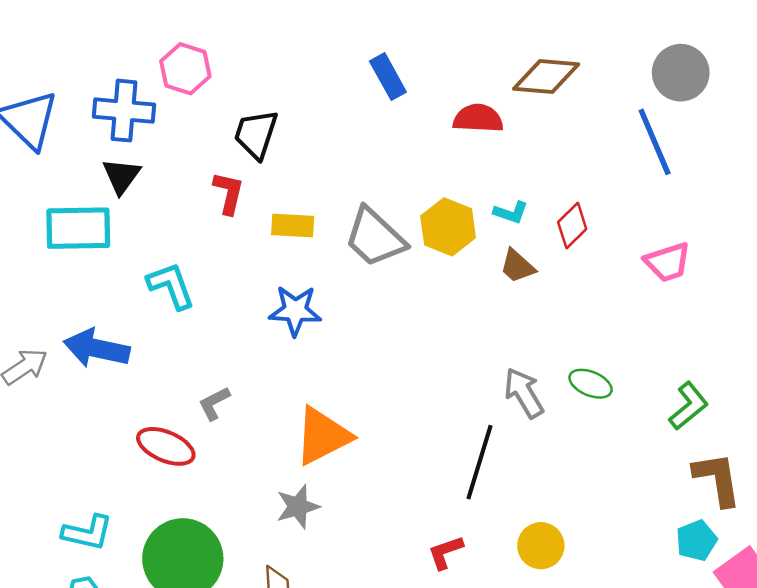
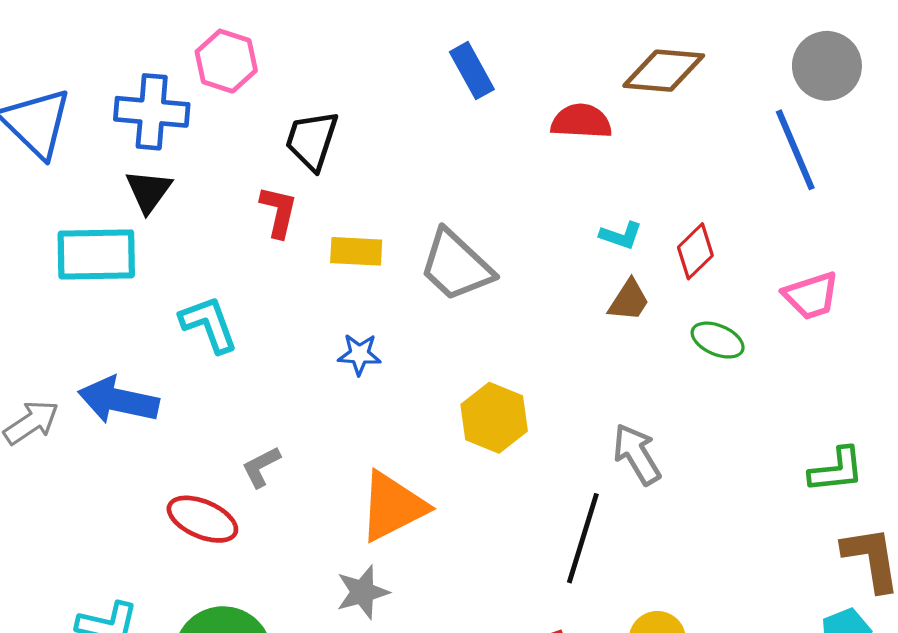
yellow hexagon: (448, 227) -> (494, 418), moved
brown trapezoid: (517, 266) -> (629, 300), turned -99
blue star: (295, 311) -> (359, 354), size x0.7
green ellipse: (591, 384) -> (718, 340), moved
green L-shape: (689, 406) -> (836, 470), turned 33

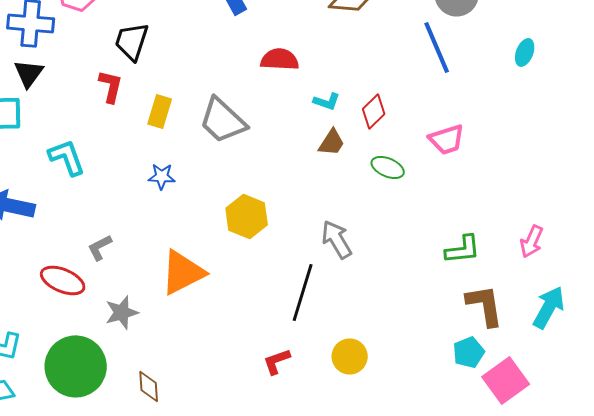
red semicircle: (581, 121) -> (280, 59), moved
yellow rectangle: (356, 251) -> (160, 111), turned -76
gray star: (363, 592) -> (122, 312), moved

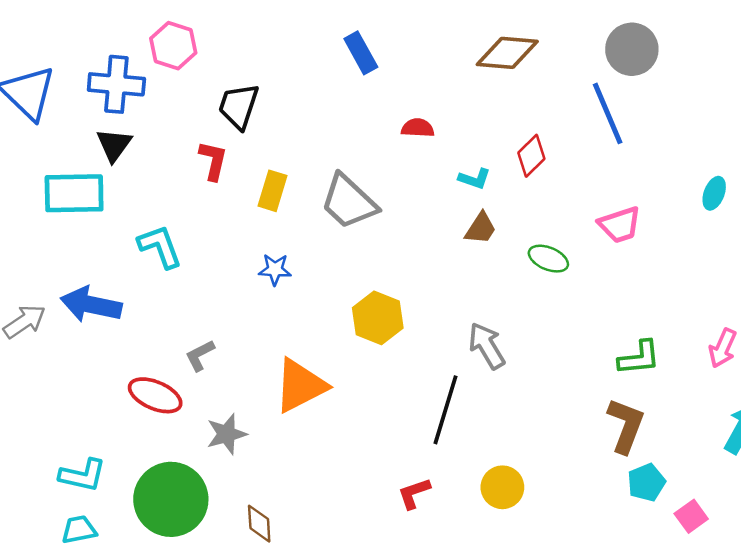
cyan ellipse: (525, 52) -> (714, 193), moved
red semicircle: (280, 59) -> (418, 128), size x0.7
red diamond: (374, 111) -> (531, 156), moved
brown L-shape: (485, 305) -> (626, 426), moved, turned 30
pink square: (506, 380) -> (691, 516), size x0.6

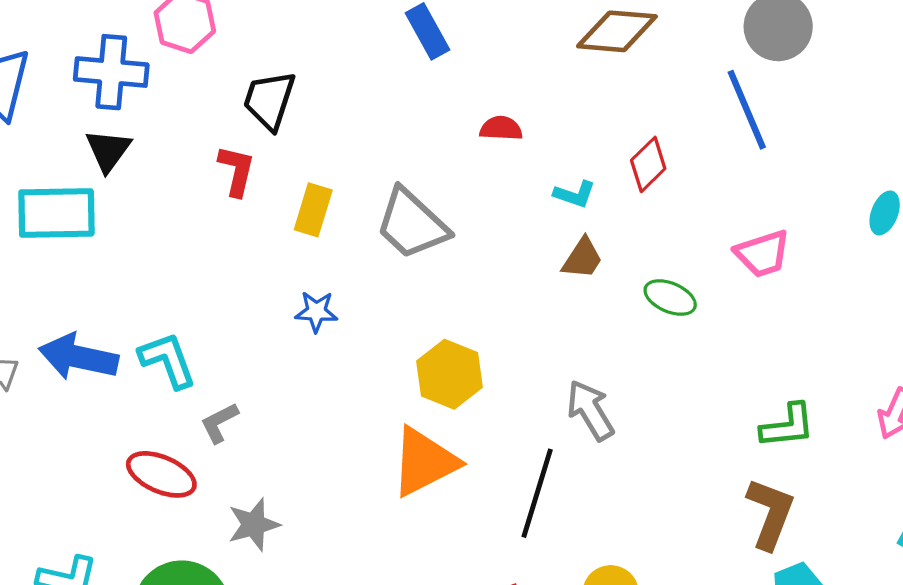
cyan L-shape: (160, 246) -> (168, 360), moved
orange triangle: (300, 386) -> (424, 462), moved

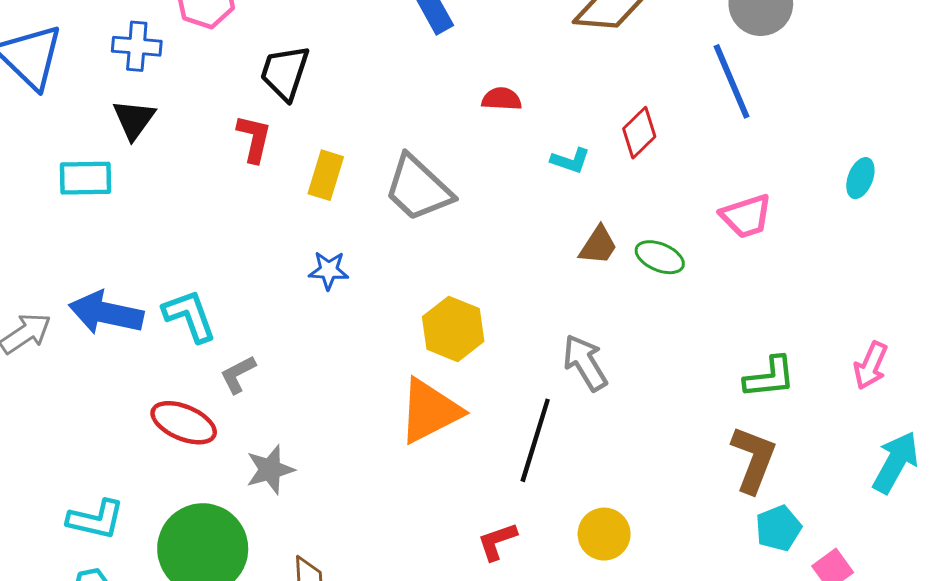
blue cross: (111, 72) -> (137, 46), size x0.7
cyan rectangle: (56, 213) -> (86, 178), size x0.7
brown trapezoid: (582, 258) -> (598, 245), moved

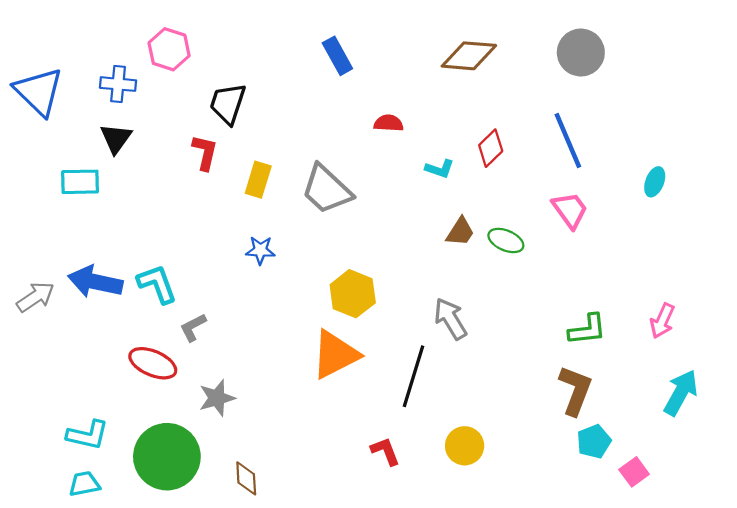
blue line: (732, 81) -> (568, 141), moved
pink trapezoid: (746, 216) -> (570, 210), turned -108
red L-shape: (497, 541) -> (385, 451), turned 88

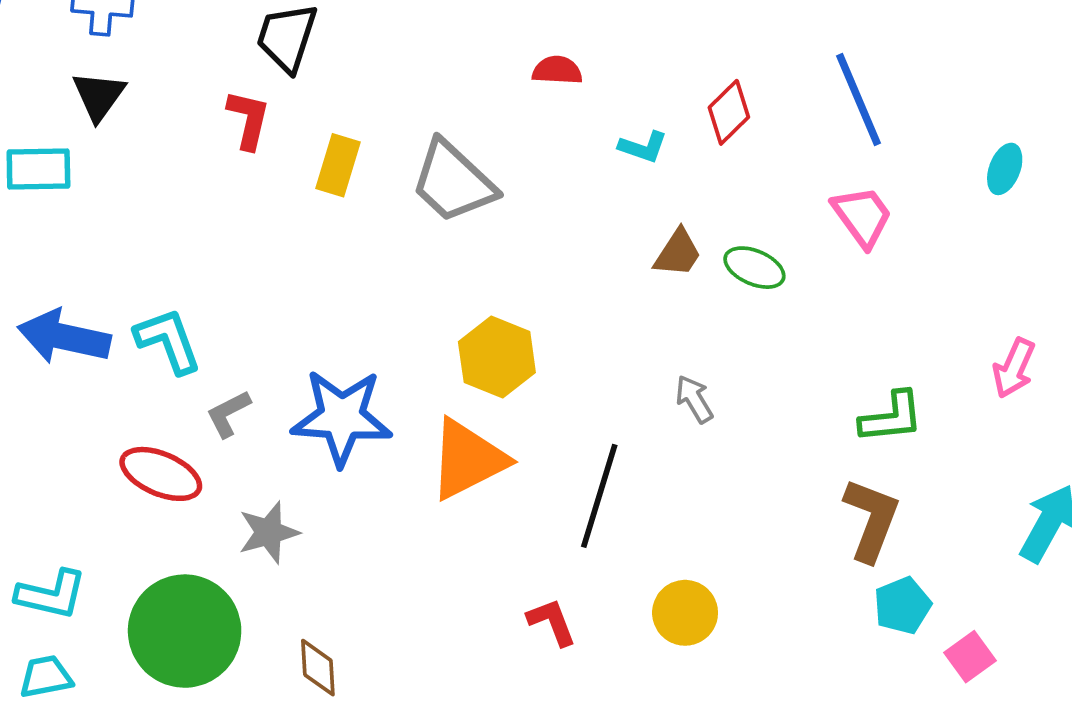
blue star: (260, 250) -> (342, 417), moved, size x2.0
gray arrow: (450, 319) -> (694, 399), moved, size x0.7
pink arrow: (662, 321) -> (1014, 368), moved

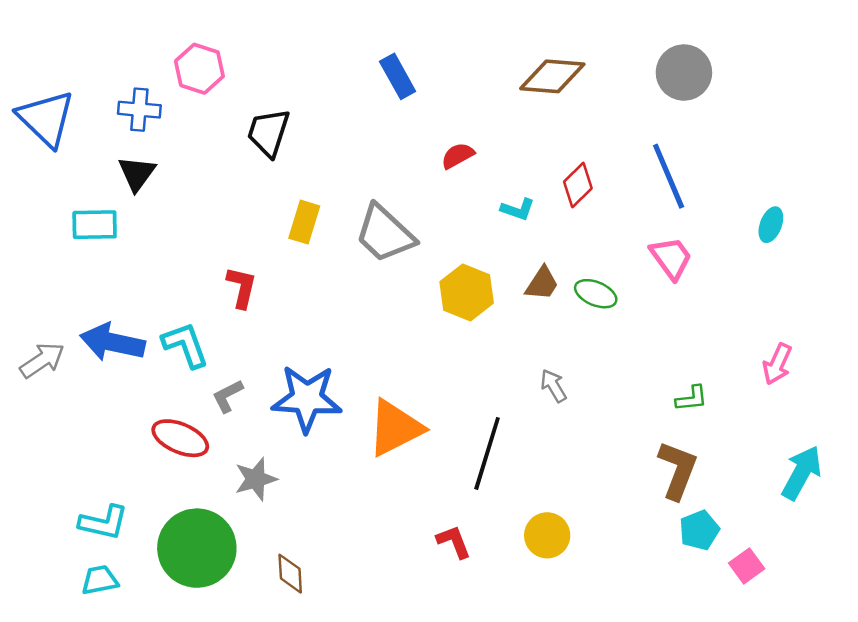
red semicircle: (557, 70) -> (458, 156), turned -32
red L-shape: (248, 120) -> (242, 287), moved
yellow hexagon: (497, 357) -> (467, 292), moved
green L-shape: (891, 417) -> (692, 399), size x0.7

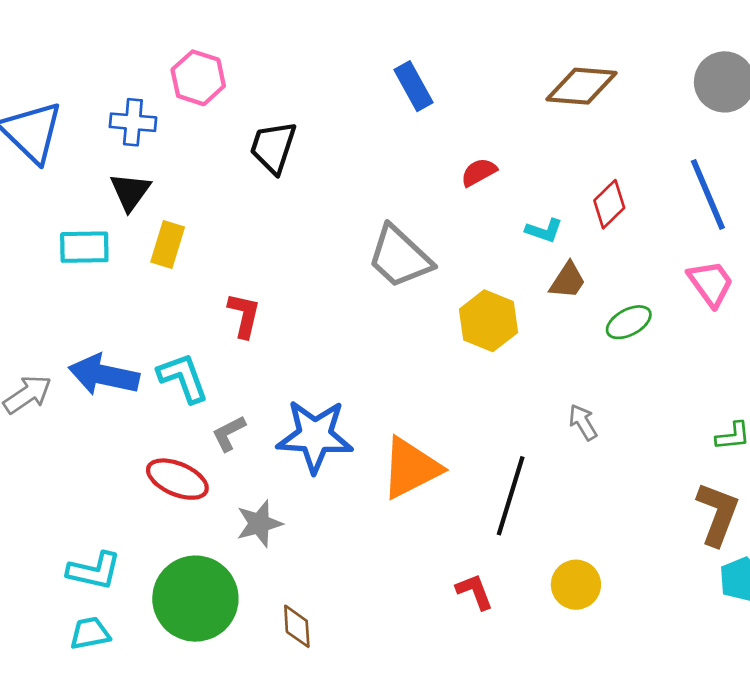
yellow rectangle: (304, 222) -> (168, 244), moved
brown trapezoid: (542, 283) -> (568, 281), moved
green ellipse: (596, 294) -> (629, 322), turned -51

